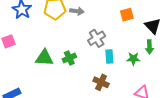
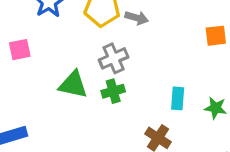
gray cross: (97, 38) -> (114, 58), moved

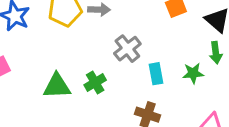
gray cross: (114, 58) -> (127, 49), moved

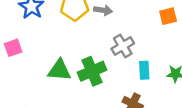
green cross: (95, 83) -> (92, 71), size x1.5

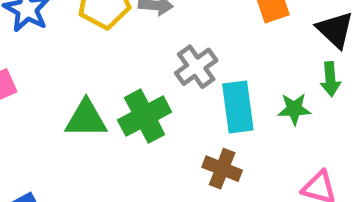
cyan rectangle: (144, 70) -> (238, 107), size x1.5

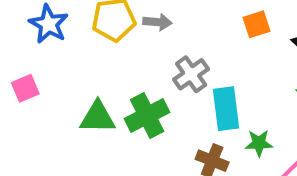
green star: (294, 109) -> (259, 143), moved

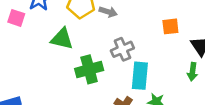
pink square: (25, 88) -> (16, 18), moved, turned 30
green triangle: (98, 117) -> (62, 39), moved

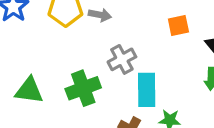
green triangle: (62, 39) -> (29, 91), moved

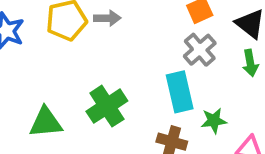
gray cross: (122, 59) -> (200, 50), moved

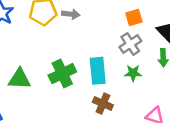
cyan rectangle: (180, 92) -> (98, 71), moved
green star: (214, 121) -> (133, 73), moved

